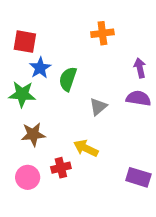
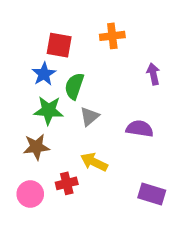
red square: (25, 42) -> (59, 45), moved
green star: (22, 94) -> (48, 110), moved
purple semicircle: (138, 98) -> (140, 129), moved
gray triangle: (98, 107) -> (90, 116), moved

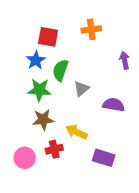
gray triangle: (90, 116) -> (81, 89), moved
brown star: (36, 147) -> (43, 120), moved
purple rectangle: (152, 194) -> (104, 158), moved

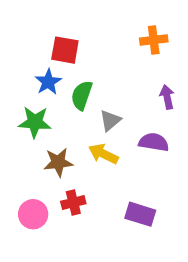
orange cross: (91, 29) -> (154, 40), moved
purple arrow: (125, 60) -> (167, 97), moved
green star: (39, 90) -> (35, 122), moved
yellow arrow: (76, 132) -> (103, 154), moved

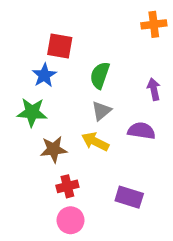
orange cross: (154, 40) -> (154, 24), moved
green semicircle: (82, 95) -> (100, 75), moved
pink circle: (33, 214) -> (71, 220), moved

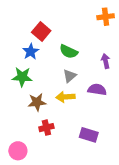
red square: (60, 46) -> (41, 31), turned 30
green semicircle: (100, 75) -> (69, 52), turned -84
yellow arrow: (95, 142) -> (65, 97), turned -30
pink circle: (71, 220) -> (18, 151), moved

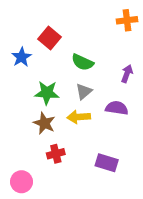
blue star: (31, 52) -> (21, 57), moved
purple arrow: (106, 61) -> (127, 74), turned 32
green star: (22, 77) -> (47, 93), moved
brown star: (37, 102) -> (44, 123), turned 30

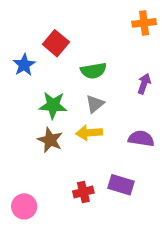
green semicircle: (82, 62) -> (93, 71), turned -35
purple semicircle: (117, 108) -> (141, 139), moved
red cross: (56, 154) -> (83, 192), moved

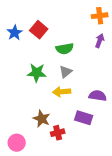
blue star: (24, 65) -> (15, 33), moved
purple arrow: (144, 84) -> (100, 41), moved
brown star: (50, 140) -> (42, 119), moved
purple rectangle: (121, 185) -> (84, 118), moved

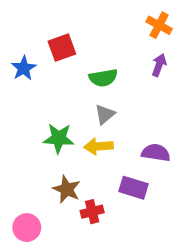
orange cross: (100, 16) -> (159, 25), turned 35
red square: (39, 30) -> (62, 48), turned 30
blue star: (15, 33) -> (24, 68), moved
green star: (37, 73) -> (59, 138), moved

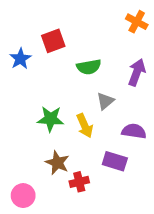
purple arrow: (159, 65) -> (137, 72), moved, size x1.4
gray triangle: (105, 114) -> (105, 101), moved
yellow arrow: (98, 146) -> (85, 126), turned -110

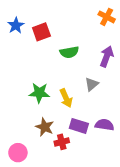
blue star: (20, 59) -> (16, 25), moved
gray triangle: (105, 101) -> (92, 84), moved
purple semicircle: (134, 131) -> (104, 125), moved
purple rectangle: (115, 161) -> (79, 126), moved

